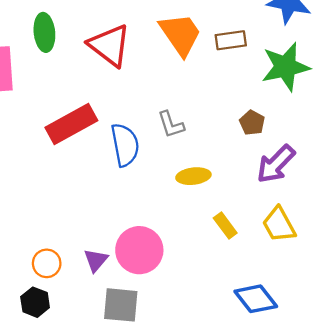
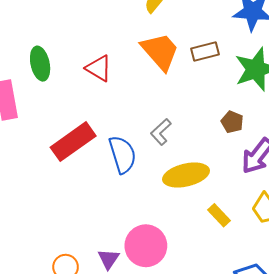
red triangle: (110, 45) -> (99, 68), size x0.7
gray L-shape: (171, 125) -> (161, 132), turned 72
yellow ellipse: (193, 176) -> (186, 175), size x1.5

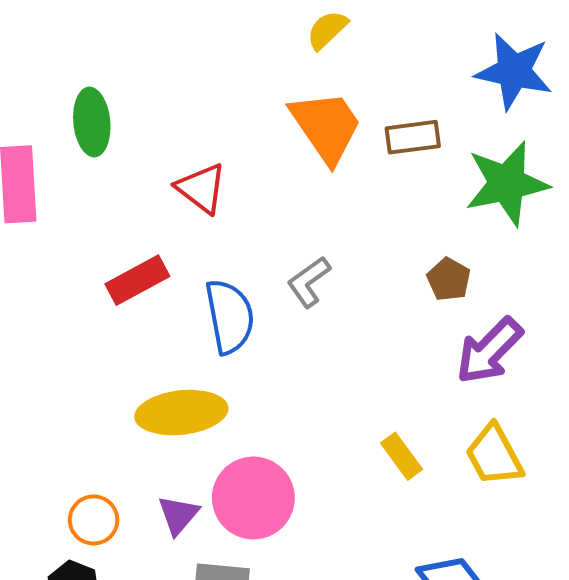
red triangle: (99, 68) -> (201, 188), moved
red rectangle: (73, 142) -> (137, 280), size x0.7
yellow ellipse: (186, 175) -> (181, 413), moved

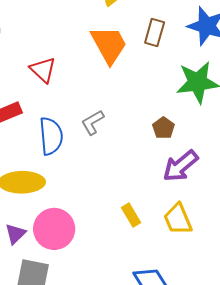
brown rectangle: (413, 137) -> (155, 32), moved, turned -72

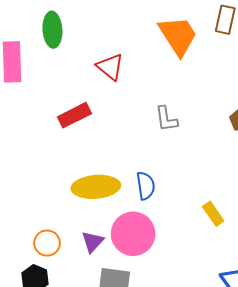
gray L-shape: (93, 122) -> (166, 119), turned -64
blue semicircle: (51, 136) -> (146, 186), moved, size x0.7

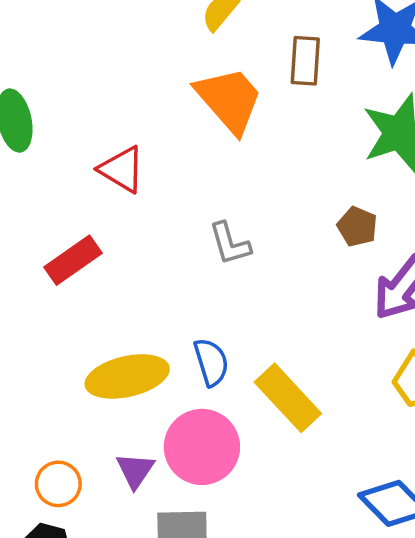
yellow rectangle: (213, 214) -> (288, 398), moved, size x1.6

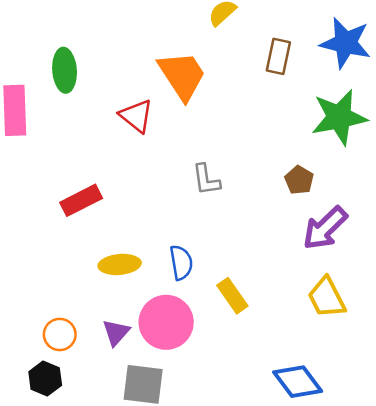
orange trapezoid: (229, 100) -> (182, 75), moved
red rectangle: (73, 260) -> (81, 200), moved
yellow ellipse: (127, 376) -> (120, 264), size x0.7
yellow rectangle: (288, 398) -> (232, 296), size x0.7

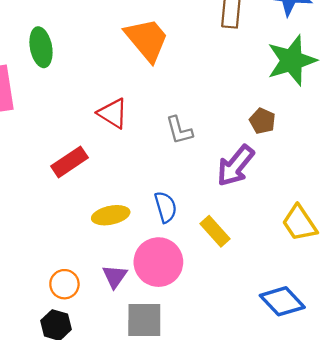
red triangle: (136, 116) -> (113, 113), moved
purple arrow: (325, 228) -> (235, 166), moved

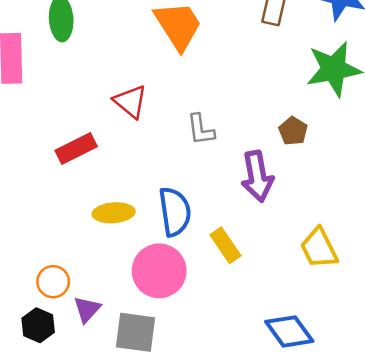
purple arrow: (235, 166) -> (257, 176), turned -57
blue semicircle: (166, 207) -> (175, 212), size x1.4
purple triangle: (115, 276) -> (87, 309), moved

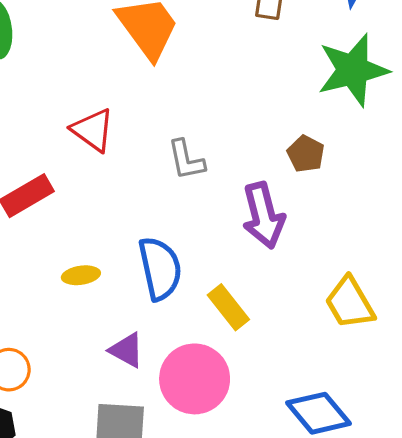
yellow ellipse: (114, 213) -> (81, 275), size x0.7
pink circle: (159, 271) -> (195, 379), moved
purple triangle: (87, 309) -> (126, 350), moved, turned -40

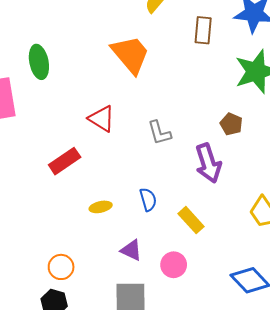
blue semicircle: (160, 268) -> (148, 199), size x0.6
pink circle: (195, 379) -> (174, 265), size x0.6

